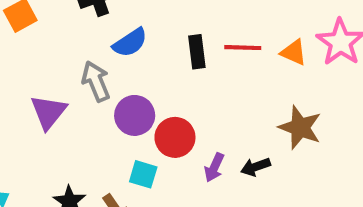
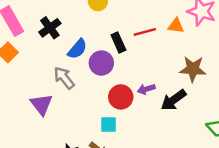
purple circle: (135, 115) -> (101, 63), moved
purple arrow: (214, 167) -> (146, 89), moved, turned 66
black arrow: (256, 167) -> (174, 100), size x1.5

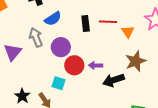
orange triangle: (176, 26) -> (128, 32), moved, turned 32
purple circle: (101, 63) -> (61, 47), moved
brown star: (193, 69) -> (136, 61), turned 30

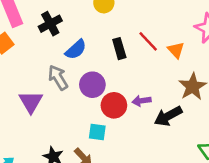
red line: (108, 22) -> (148, 41), turned 54

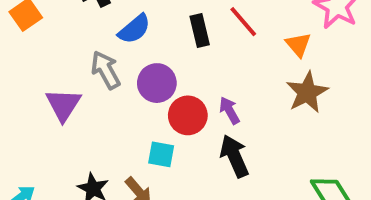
orange triangle: (176, 50) -> (298, 45), moved
purple arrow: (141, 101) -> (229, 110), turned 66
black arrow: (168, 116) -> (234, 156), moved, turned 92

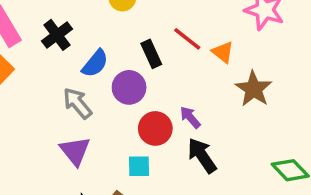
orange triangle: (298, 45) -> (223, 52), moved
purple circle: (157, 83) -> (129, 87), moved
purple triangle: (63, 105) -> (75, 151), moved

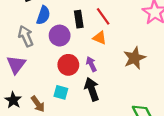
orange triangle: (223, 52) -> (100, 38), moved, turned -32
blue semicircle: (95, 63) -> (43, 15), turned -36
cyan square: (139, 166) -> (61, 92), moved

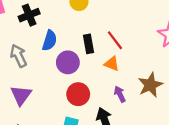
gray arrow: (26, 36) -> (18, 56), moved
purple arrow: (91, 64) -> (120, 94), moved

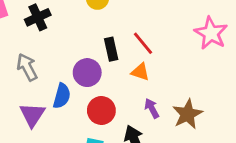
blue semicircle: (50, 41) -> (62, 96), moved
brown star: (150, 85) -> (187, 114), moved

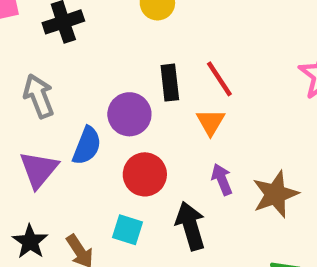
orange triangle: (140, 72) -> (211, 122), turned 36

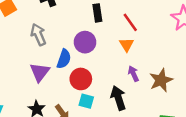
black rectangle: (170, 83) -> (97, 13), moved
red circle: (145, 174) -> (81, 79), moved

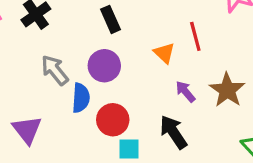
red line: (130, 22) -> (195, 36), moved, turned 36
gray arrow: (38, 35) -> (55, 70), moved
purple triangle: (40, 72) -> (27, 130), moved

